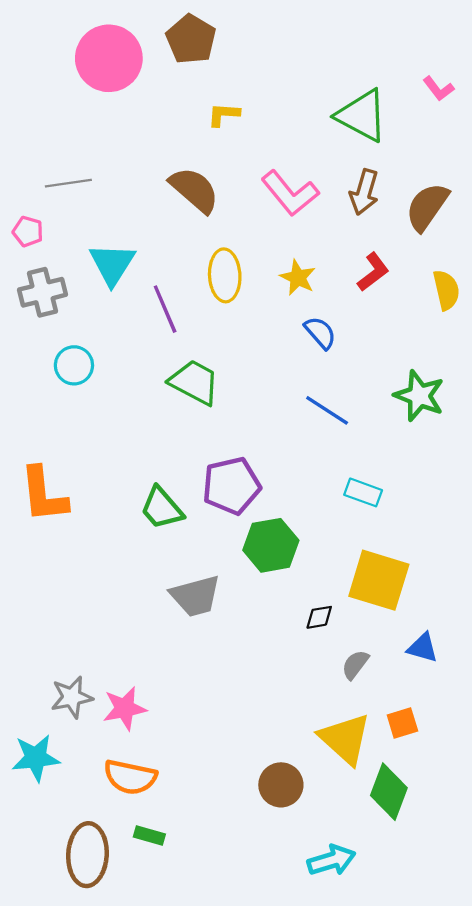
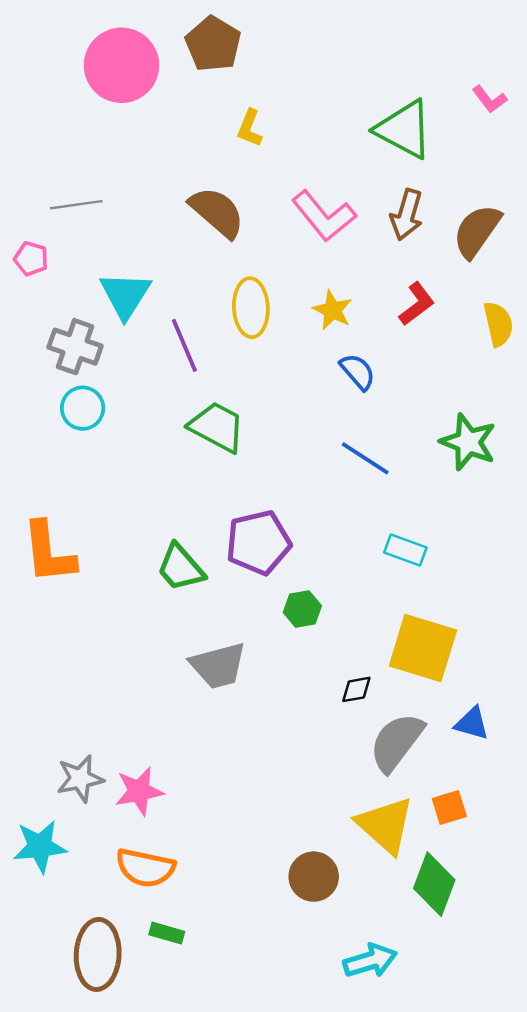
yellow L-shape: (224, 115) -> (250, 128), turned -72
gray cross: (42, 292) -> (75, 347), moved, turned 33
green hexagon: (271, 545) -> (302, 609), size x0.6
gray semicircle: (355, 665) -> (397, 742), size x1.8

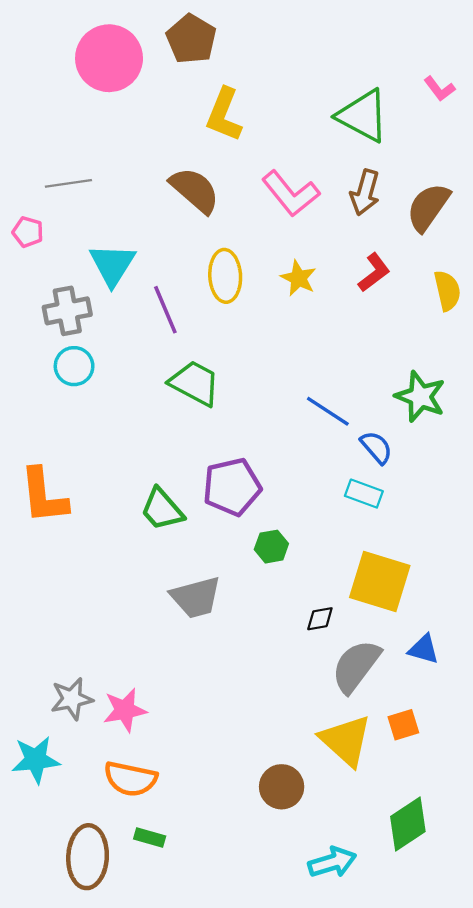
yellow L-shape: (250, 128) -> (224, 115), size x1.6
gray cross: (75, 347) -> (67, 311), turned -30
blue semicircle: (358, 372) -> (376, 447), moved
green diamond: (434, 884) -> (408, 824), moved, turned 36

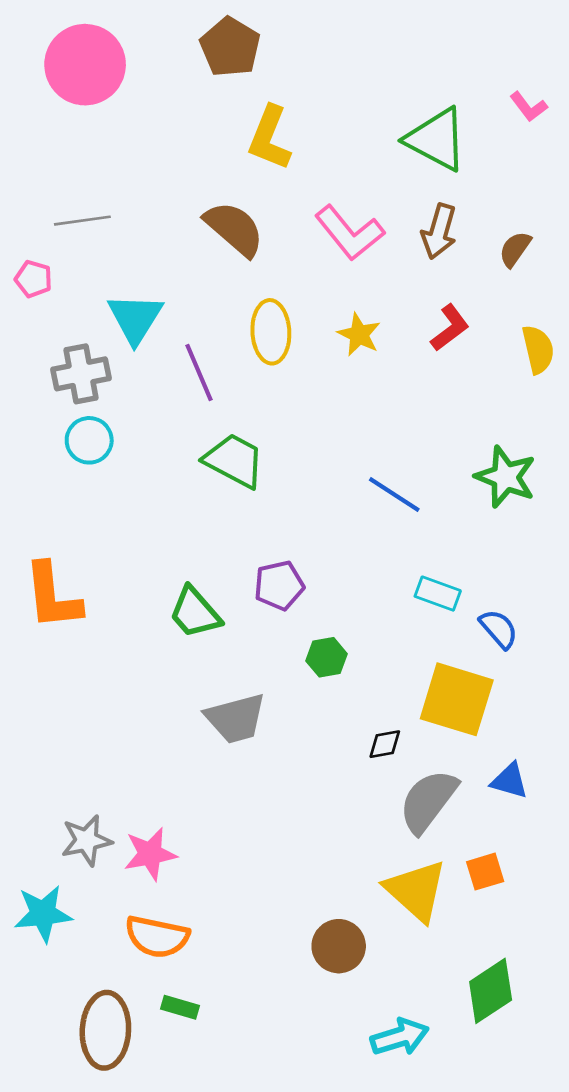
pink circle: (109, 58) -> (85, 65), moved
brown semicircle: (428, 207) -> (515, 249), size x0.6
blue semicircle: (376, 447) -> (499, 629), moved
purple pentagon: (232, 487) -> (279, 585), size x0.7

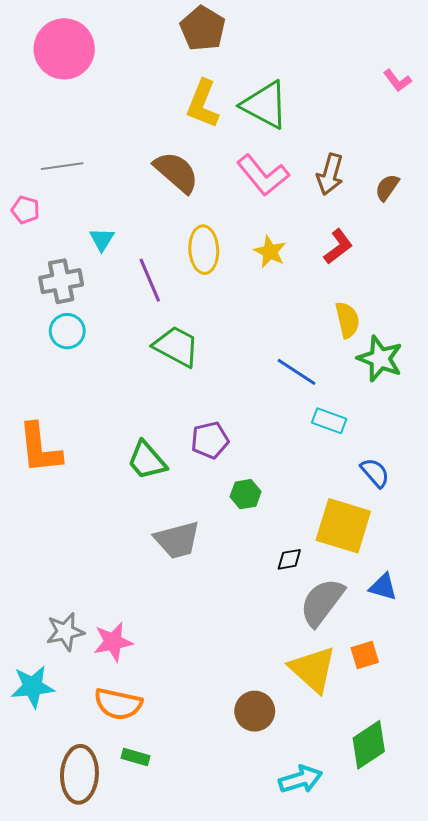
brown pentagon: (230, 47) -> (203, 29), moved
green triangle: (436, 139) -> (265, 105), moved
cyan triangle: (135, 318) -> (102, 239), size x0.6
yellow semicircle: (538, 349) -> (347, 320), moved
cyan rectangle: (438, 594) -> (329, 421), moved

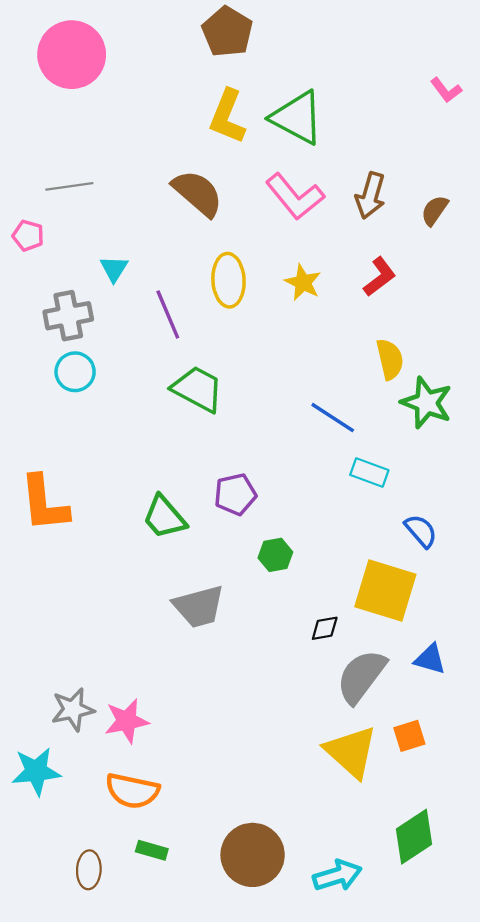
brown circle: (255, 711) -> (253, 855), moved, size x1.4
brown ellipse: (79, 774) -> (89, 870), size x0.6

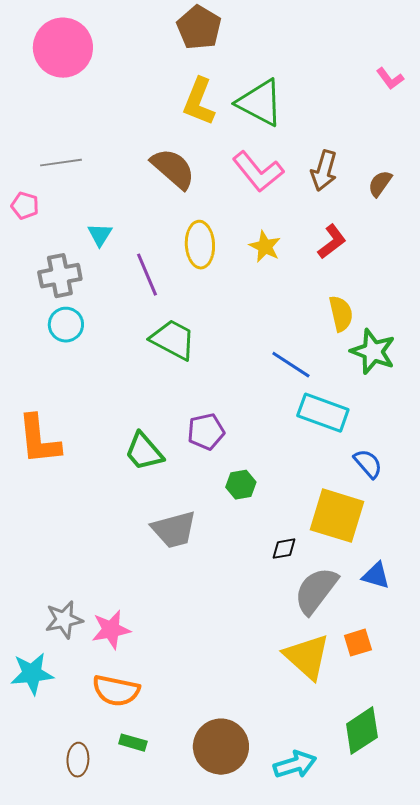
cyan rectangle: (369, 473) -> (323, 413), size x1.5

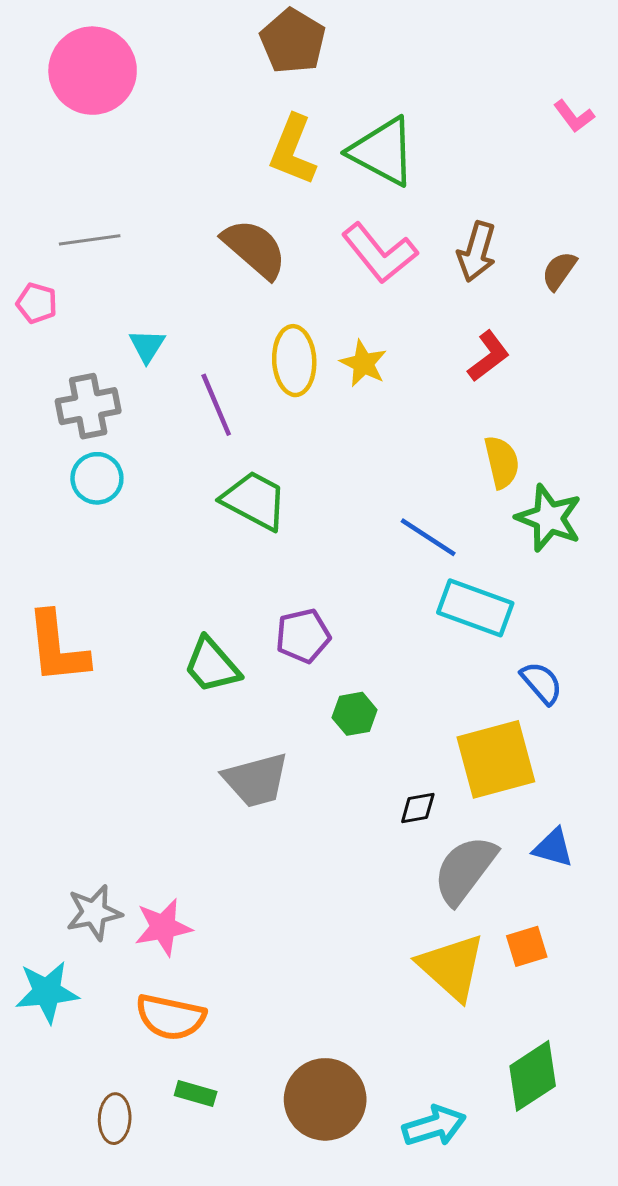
yellow star: (265, 247) -> (363, 363), moved
yellow square: (337, 516) -> (496, 759), turned -32

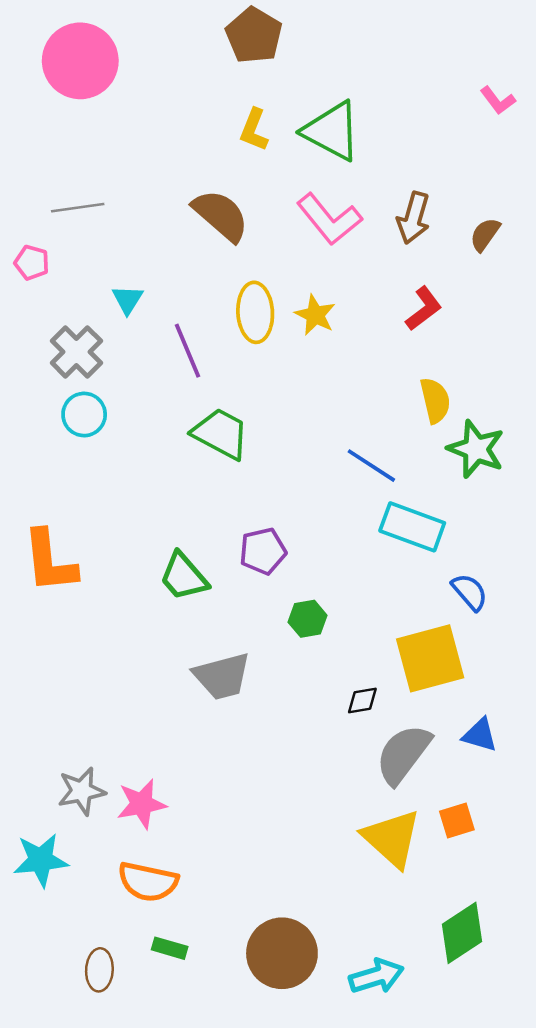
yellow L-shape: (293, 150) -> (254, 130), size x0.7
gray cross: (88, 406) -> (76, 352), turned -34

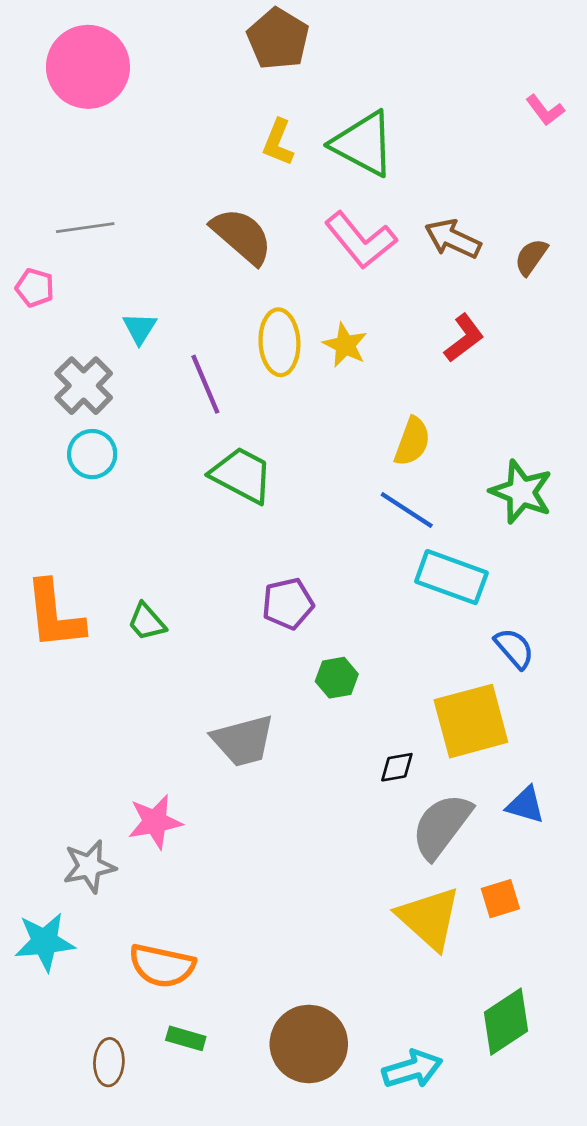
brown arrow: (413, 218) -> (453, 239), turned 99
yellow semicircle: (435, 400) -> (412, 441), moved, turned 33
green trapezoid: (184, 577) -> (147, 622), moved, size x0.7
pink star: (142, 804) -> (155, 822), moved

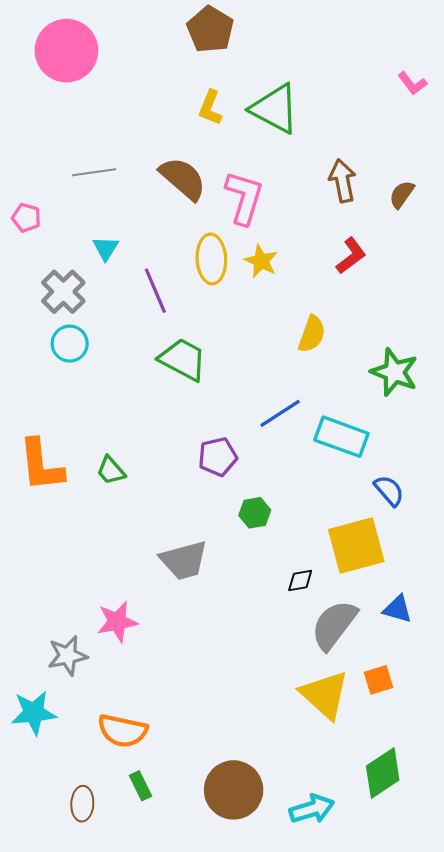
gray line: (85, 228) -> (94, 172), moved
brown arrow: (453, 239) -> (343, 181), turned 54
pink L-shape: (361, 240) -> (244, 198), moved, turned -124
blue line: (407, 510) -> (280, 413), moved, turned -66
green rectangle: (186, 1038) -> (141, 786), turned 48

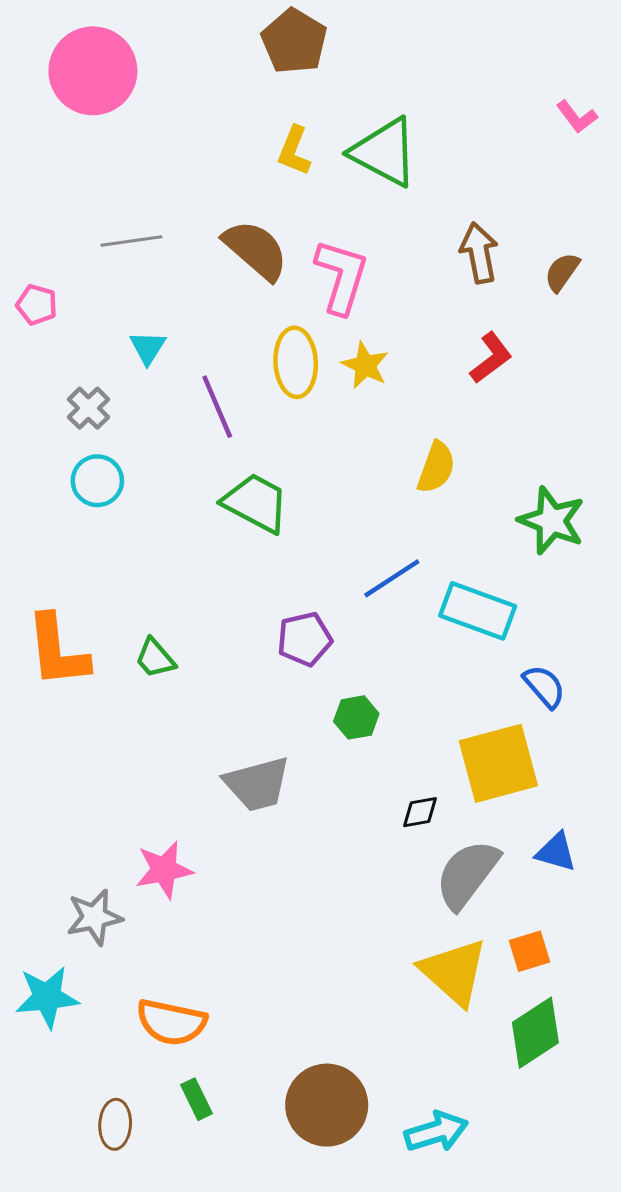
gray cross: (63, 292) -> (88, 408), size x0.7
green diamond: (383, 773) -> (535, 1033), moved

